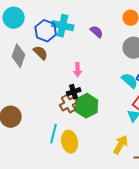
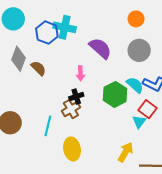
purple semicircle: (97, 32) -> (100, 48), moved, size x1.6
brown semicircle: (41, 53) -> (38, 68), moved
green hexagon: (87, 106) -> (115, 94), moved
cyan line: (54, 134) -> (48, 126), moved

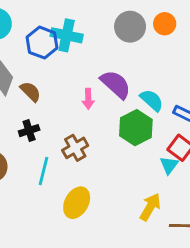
purple semicircle: (100, 48) -> (116, 84), moved
gray circle: (139, 50) -> (130, 27), moved
cyan semicircle: (135, 85) -> (152, 100), moved
black cross: (76, 97) -> (29, 131), moved
yellow ellipse: (72, 149) -> (77, 203), turned 40

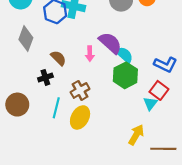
brown semicircle: (30, 92) -> (58, 58), moved
cyan semicircle: (152, 100) -> (124, 55), moved
yellow ellipse: (77, 203) -> (80, 117), moved

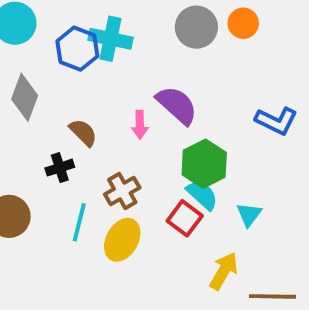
cyan semicircle: (124, 55) -> (202, 195), moved
blue L-shape: (165, 65) -> (276, 121), moved
red square: (159, 90) -> (185, 218), moved

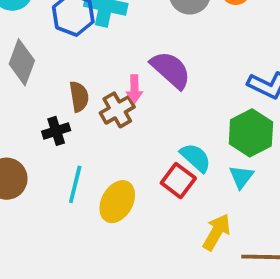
brown semicircle: (83, 132) -> (79, 97), turned 36
green hexagon: (204, 164) -> (251, 133), moved
brown cross: (122, 191) -> (117, 110), moved

